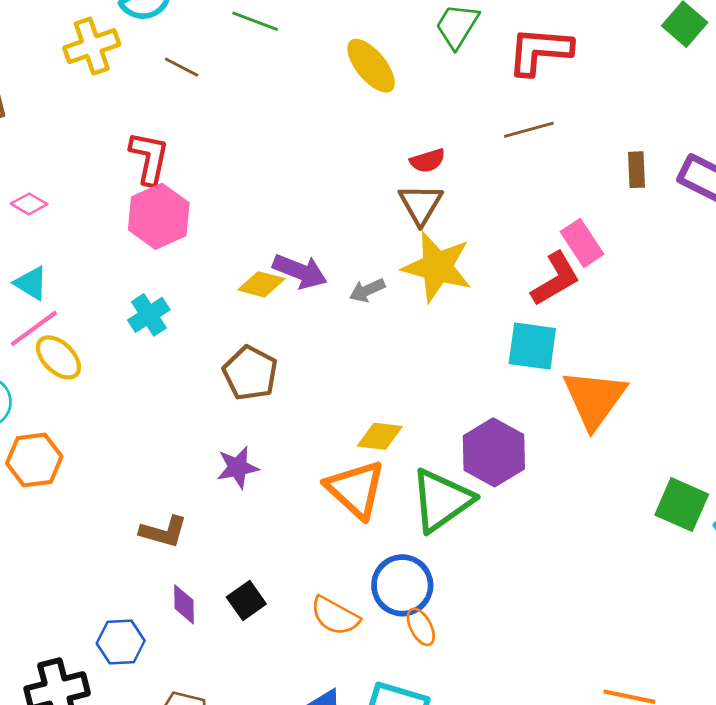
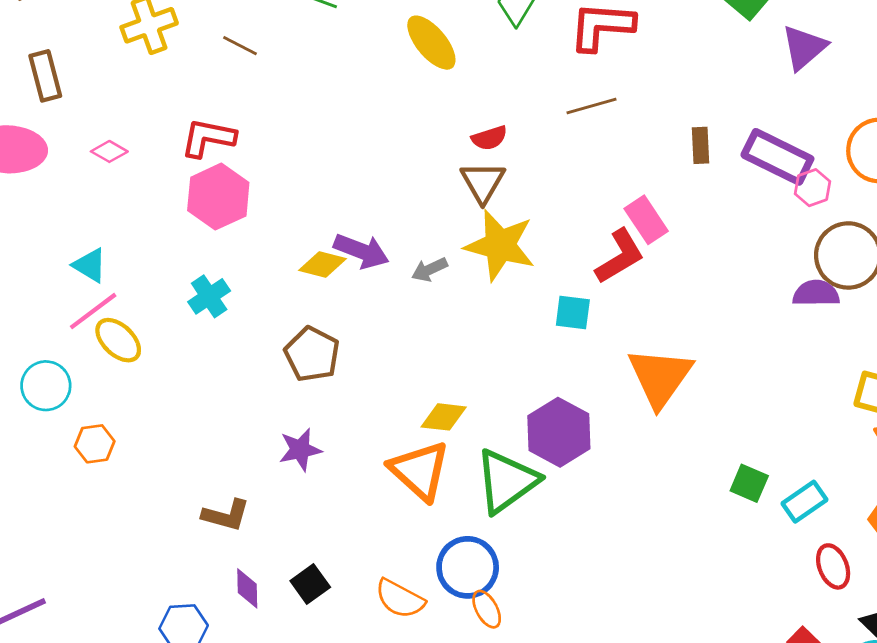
red L-shape: (149, 158) -> (208, 138), turned -90
pink diamond: (29, 204) -> (109, 151), moved
cyan square: (532, 346) -> (573, 313), moved, size x0.7
orange hexagon: (34, 460) -> (95, 444), size x0.7
green square: (682, 505) -> (749, 483), size x0.7

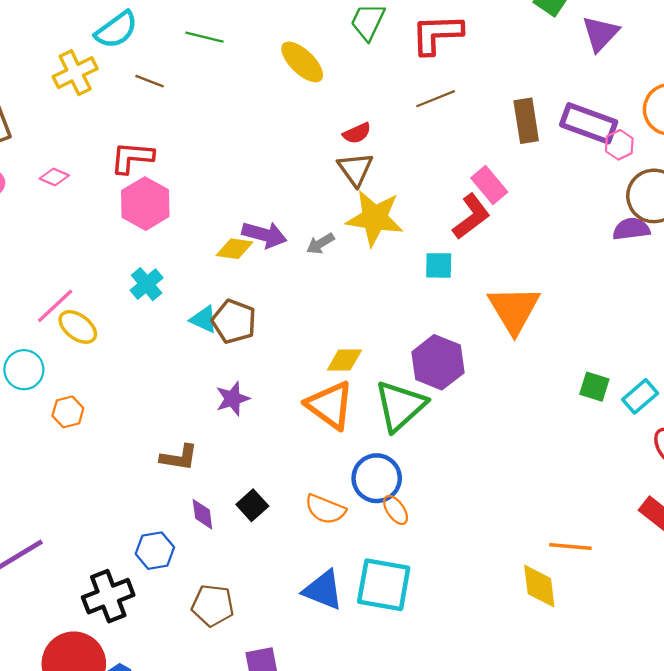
brown rectangle: (701, 145) -> (526, 121), size x1.5
cyan triangle: (90, 265) -> (204, 319), moved

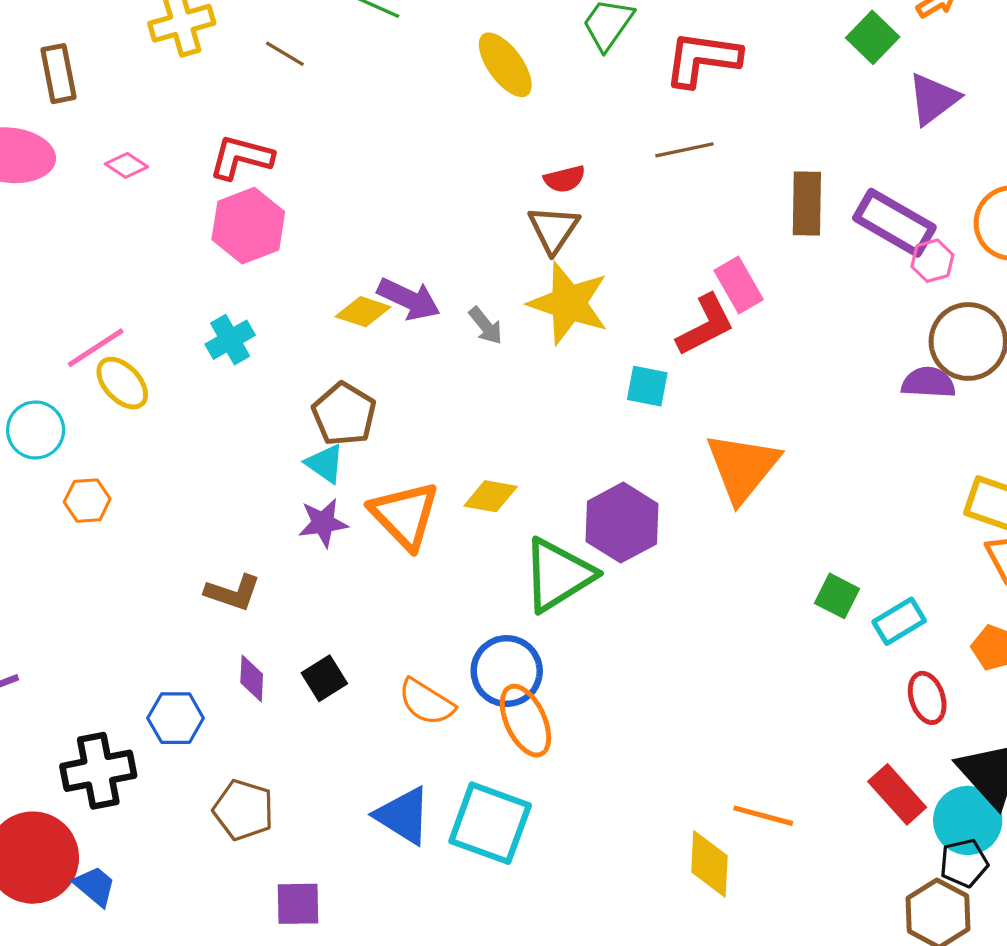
gray arrow: (320, 244) -> (486, 326), turned -108
cyan triangle: (204, 319) -> (325, 464), moved
orange triangle: (330, 405) -> (405, 515), moved
orange ellipse: (396, 510) -> (525, 721), size x1.6

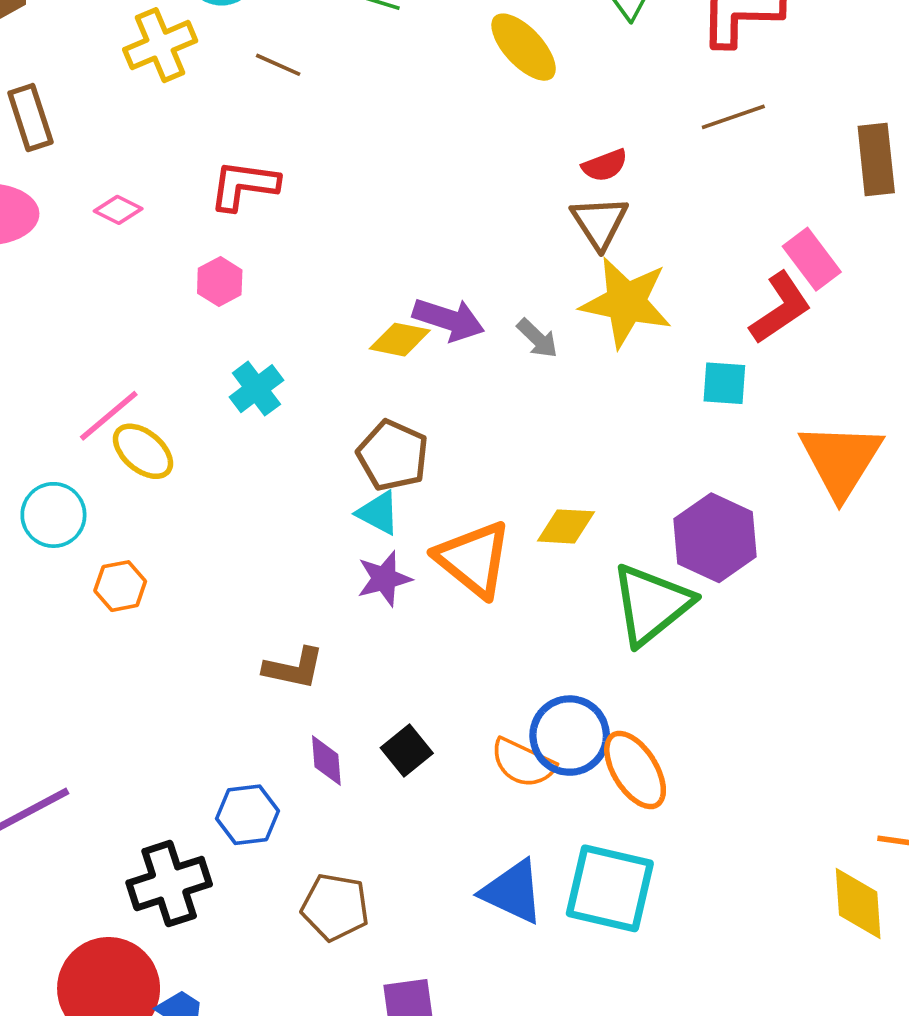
pink hexagon: (248, 226) -> (220, 282), moved, size x0.6
blue circle: (507, 671) -> (570, 736), moved

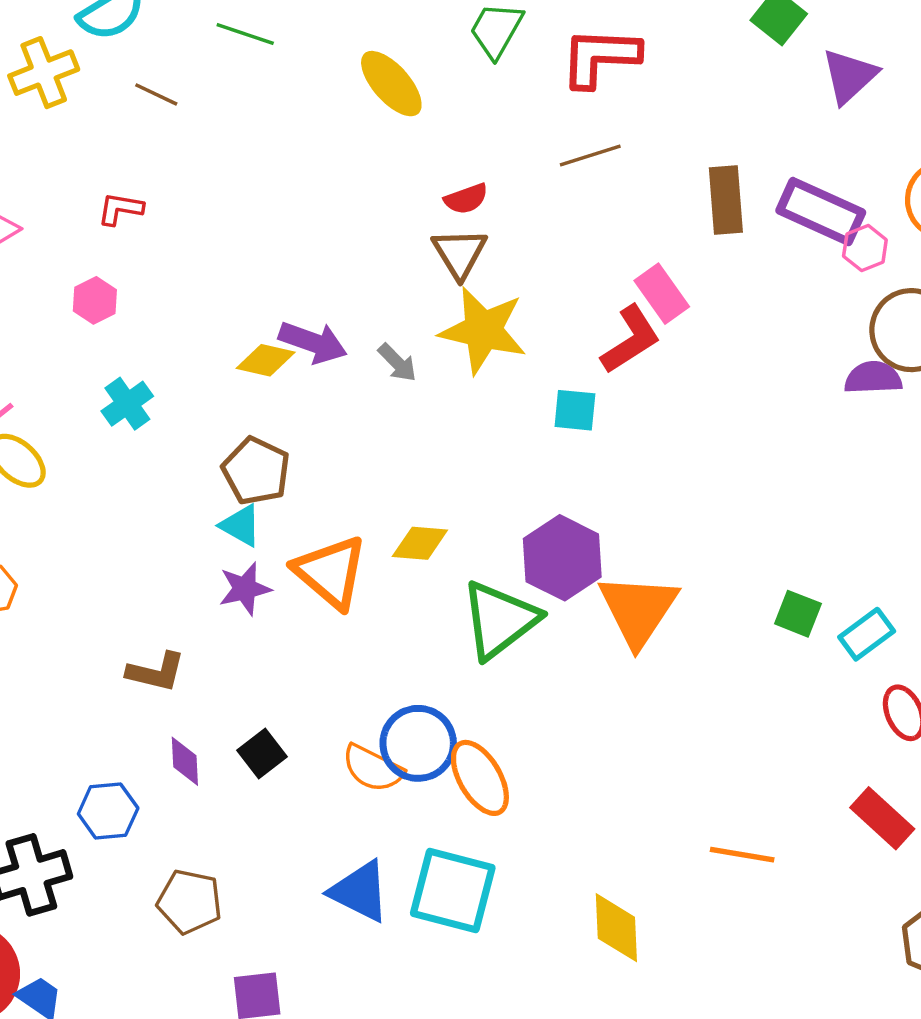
red L-shape: (244, 185) -> (120, 209), size x0.7
orange triangle: (841, 460) -> (638, 610), moved
yellow diamond: (858, 904) -> (616, 928), moved

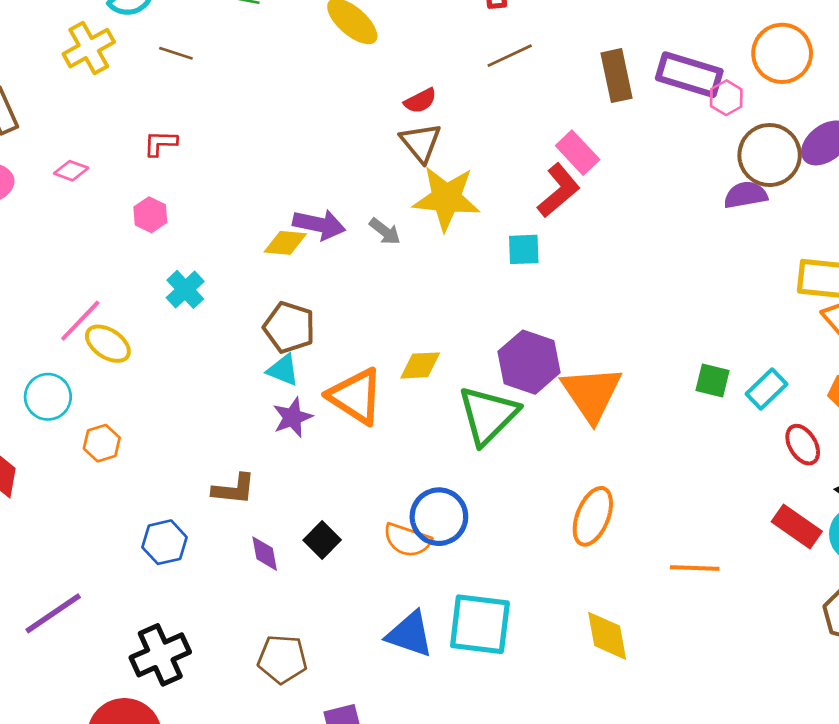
orange ellipse: (480, 778) -> (593, 516), moved, turned 60
blue hexagon: (108, 811) -> (164, 542), moved

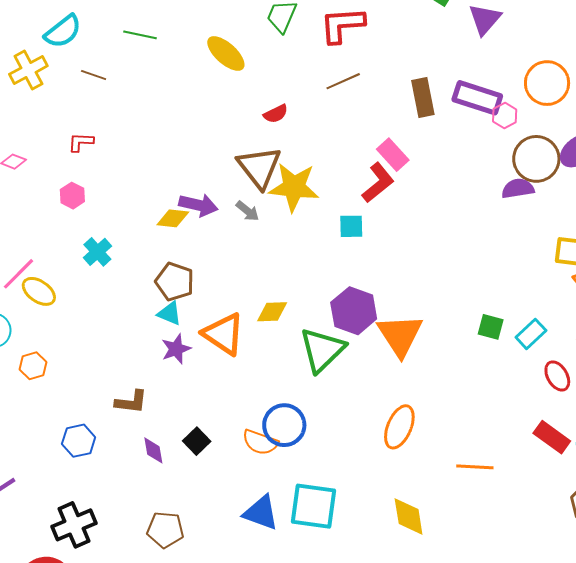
brown triangle: (421, 143) -> (259, 167), moved, size x1.4

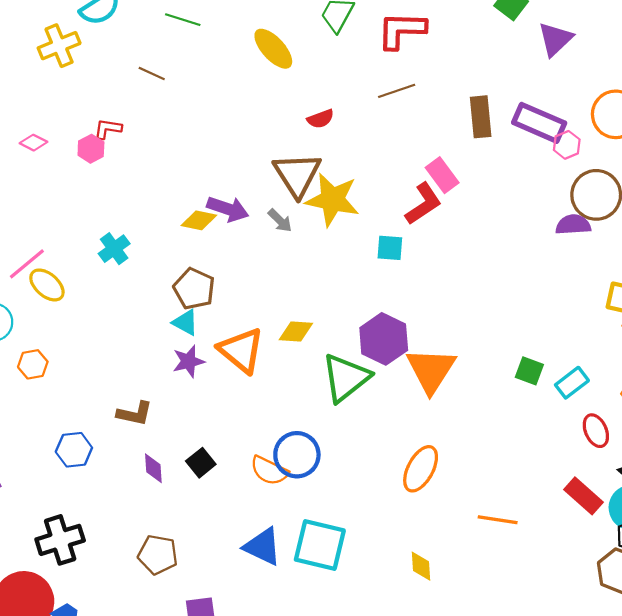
brown line: (94, 75) -> (152, 74), moved
pink hexagon: (72, 196) -> (91, 149), moved
yellow diamond: (409, 516) -> (421, 566), size x0.7

